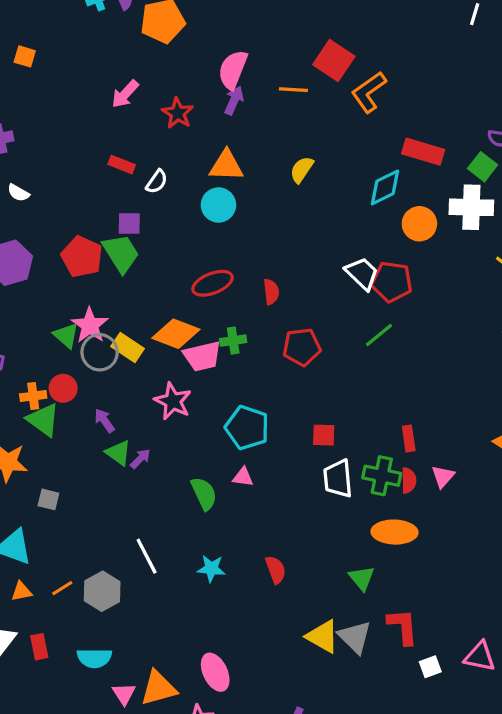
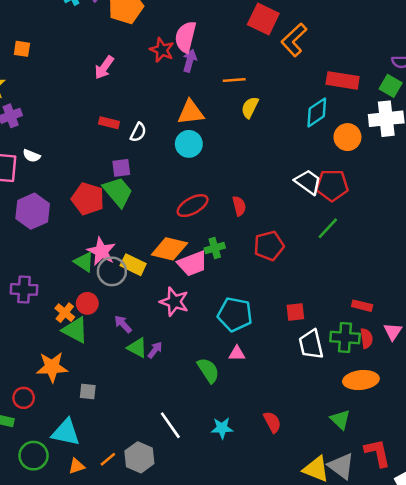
orange line: (293, 90) -> (234, 80), moved
red star: (178, 113) -> (162, 50), moved
orange cross: (33, 396) -> (65, 313), turned -36
red rectangle: (409, 439) -> (362, 306), turned -60

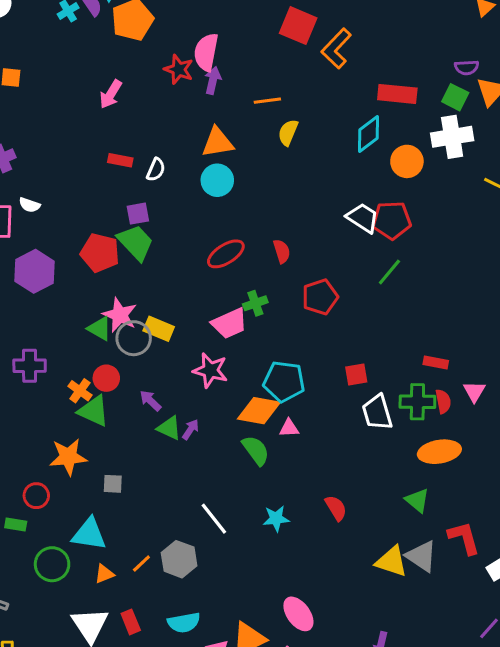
orange diamond: (169, 249) -> (259, 411), moved

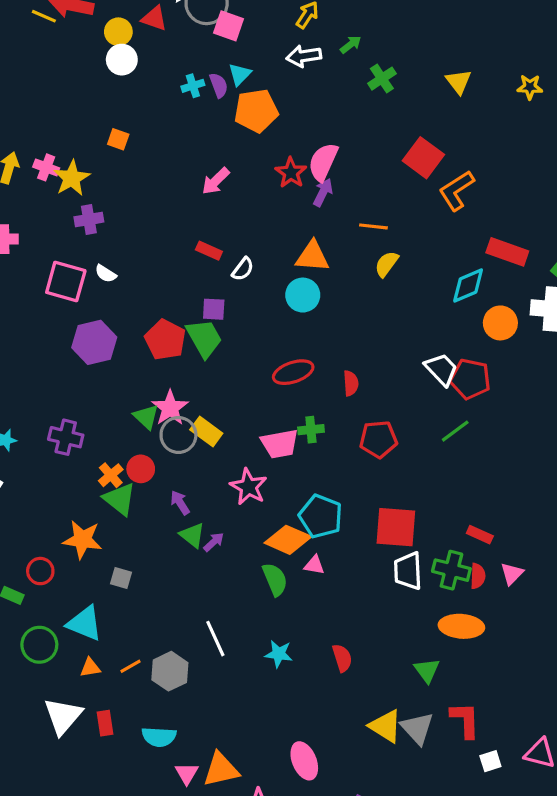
red square: (356, 375) -> (396, 527), size x1.8
pink ellipse: (298, 614) -> (304, 761), moved

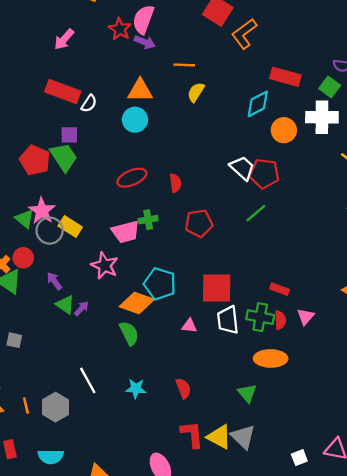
purple arrow: (323, 192) -> (145, 42), turned 90
red rectangle: (209, 251) -> (63, 91), size x1.8
pink triangle: (314, 565) -> (189, 326), moved
orange line: (131, 666) -> (26, 406), turned -70
red L-shape: (465, 720) -> (192, 434), moved

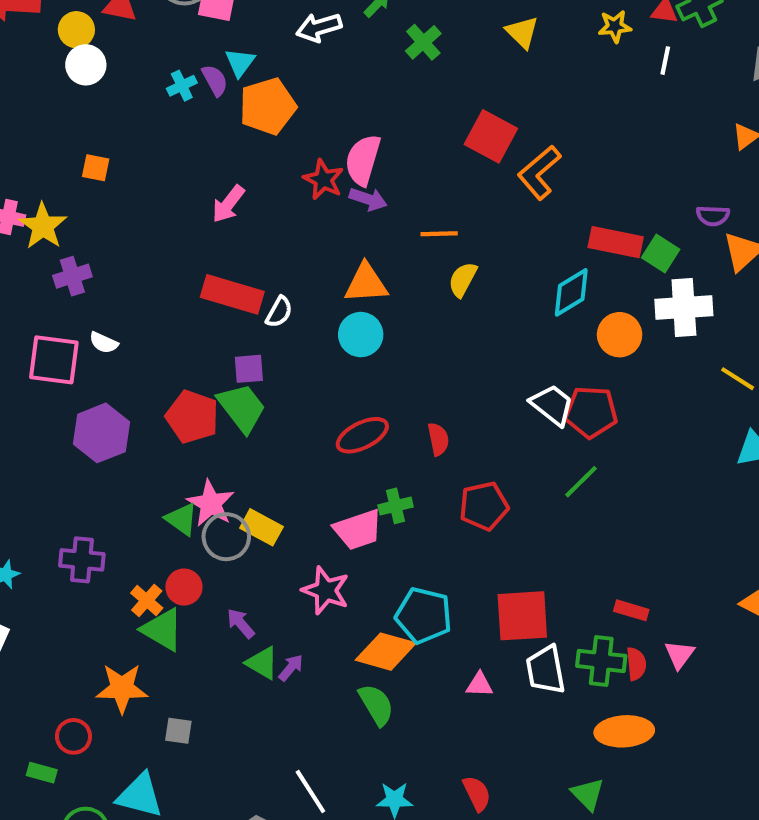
green square: (330, 87) -> (661, 254), moved

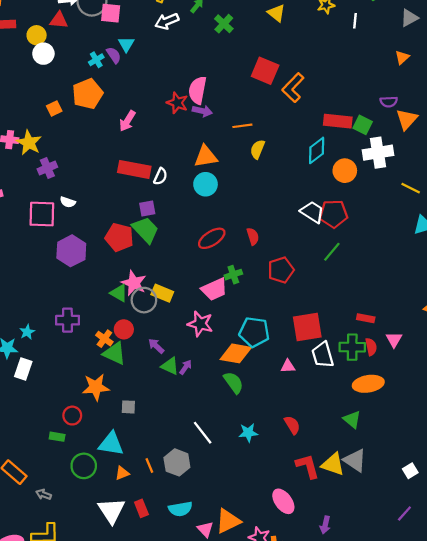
orange pentagon: (268, 106) -> (88, 94), moved
orange square: (96, 168) -> (54, 109), turned -32

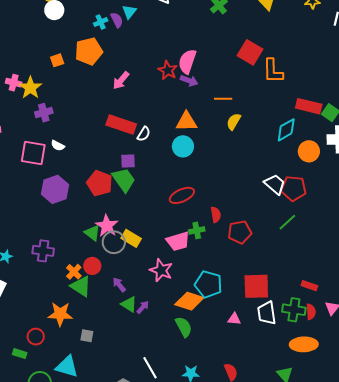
orange L-shape: (293, 88) -> (273, 71), turned -52
red semicircle: (253, 236) -> (216, 215), moved

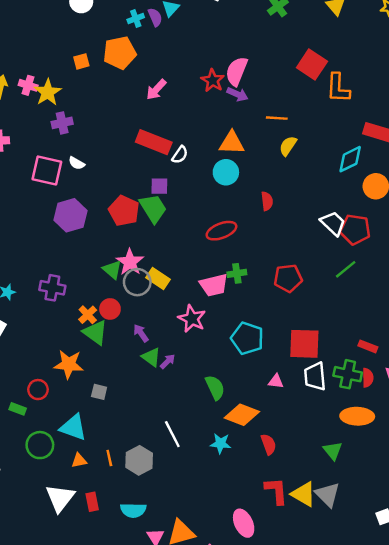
red semicircle: (216, 215) -> (267, 201), moved
orange diamond: (189, 301) -> (242, 415), moved

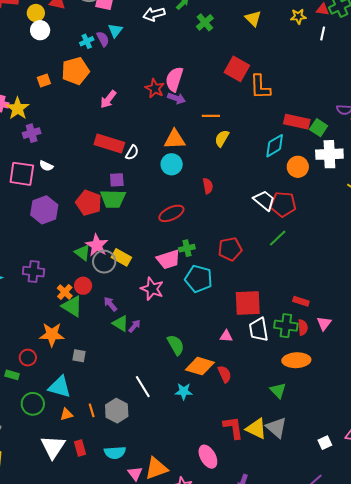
green trapezoid: (153, 208) -> (113, 199), turned 128
cyan pentagon: (247, 338) -> (199, 279), moved
red semicircle: (269, 444) -> (225, 374), moved

